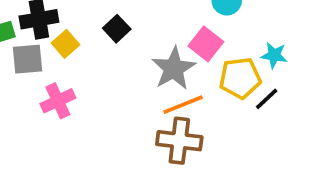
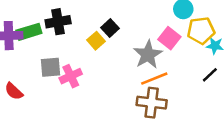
yellow square: (65, 44) -> (96, 41), moved
gray square: (28, 59) -> (50, 67), moved
yellow pentagon: (240, 78) -> (201, 31), moved

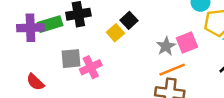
pink square: (169, 38) -> (187, 43), moved, turned 30
gray star: (148, 55) -> (166, 46), size x0.7

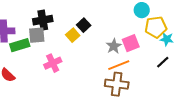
green rectangle: (50, 24) -> (20, 45), moved
gray square: (71, 59) -> (37, 35), moved

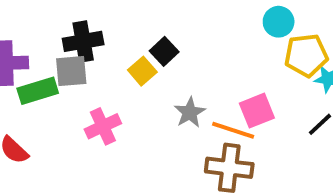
pink square: (131, 43) -> (257, 111), moved
gray star: (114, 46) -> (190, 113), moved
orange line: (119, 65) -> (233, 130), turned 40

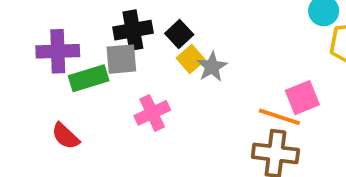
black square: (164, 51) -> (179, 34), moved
gray star: (190, 113) -> (212, 67), moved

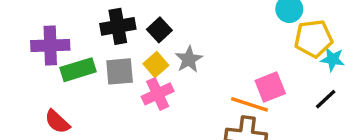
gray square: (121, 59) -> (120, 71), moved
yellow square: (191, 59) -> (156, 64), moved
pink cross: (152, 113) -> (158, 94), moved

